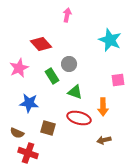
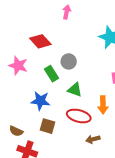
pink star: (19, 68) -> (18, 66), turned -30
blue star: (29, 103) -> (40, 101), moved
brown arrow: (104, 140) -> (93, 139), moved

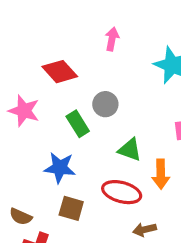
pink arrow: (67, 12) -> (112, 39), moved
green triangle: (75, 90) -> (130, 150), moved

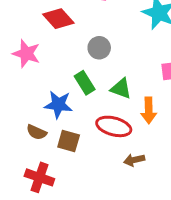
green rectangle: (78, 124) -> (85, 83), moved
brown semicircle: (21, 217) -> (37, 132), moved

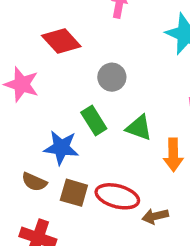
red ellipse: (114, 126) -> (117, 196), moved

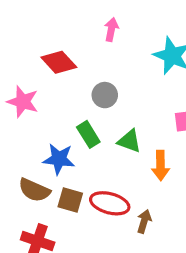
brown semicircle: (34, 182) -> (34, 190), size x1.4
brown arrow: (155, 216) -> (144, 221), turned 120

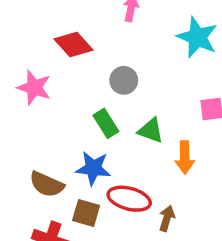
blue star: (59, 159) -> (93, 168), moved
brown square: (70, 200) -> (86, 213), moved

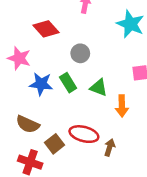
blue star: (93, 168) -> (41, 84), moved
brown square: (86, 213) -> (55, 144), turned 36

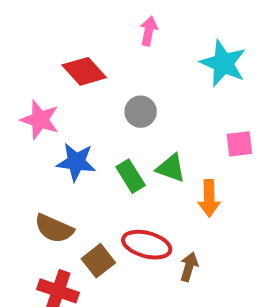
green rectangle: (68, 83) -> (131, 176), moved

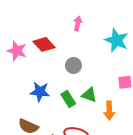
pink star: (40, 120) -> (17, 51), moved

